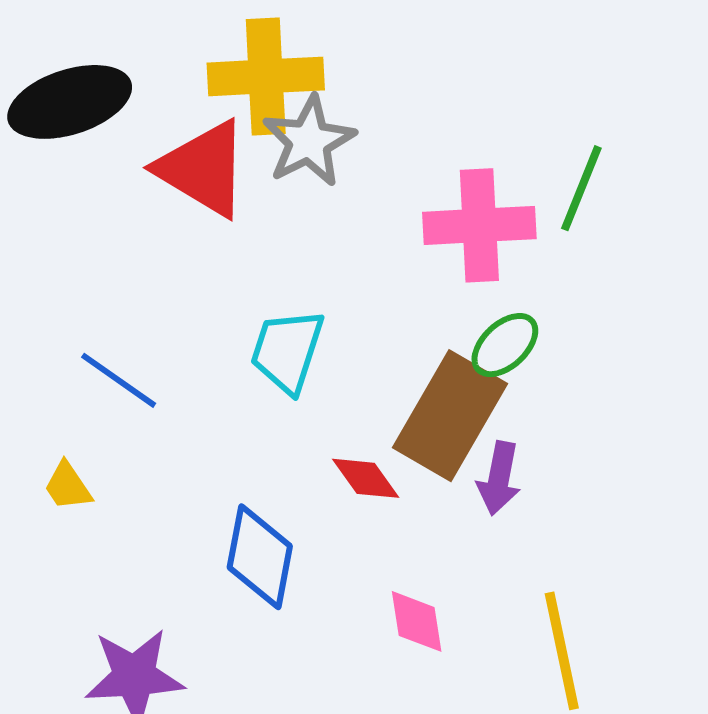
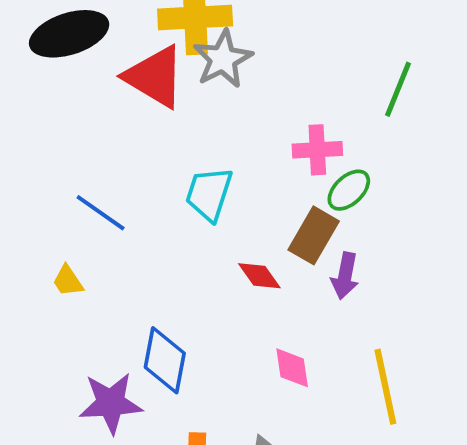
pink cross: (479, 225) -> (317, 150), moved, size x0.7
brown rectangle: (450, 416) -> (314, 235), size x0.7
blue diamond: (260, 557) -> (165, 360), moved

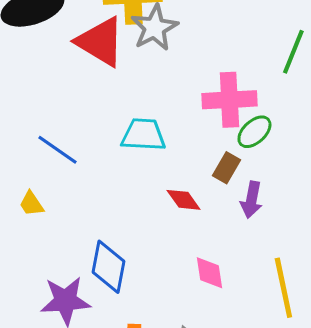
pink cross: (317, 150) -> (229, 100), size x1.4
cyan trapezoid: (209, 194) -> (143, 135), turned 75
brown rectangle: (314, 235) -> (226, 168), size x0.7

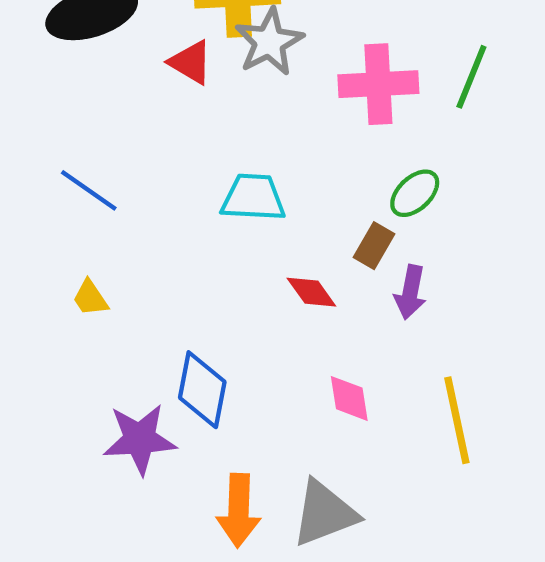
red triangle: (100, 42) -> (191, 62), size x0.6
pink cross: (229, 100) -> (378, 84), moved
blue line: (57, 150) -> (89, 190), moved

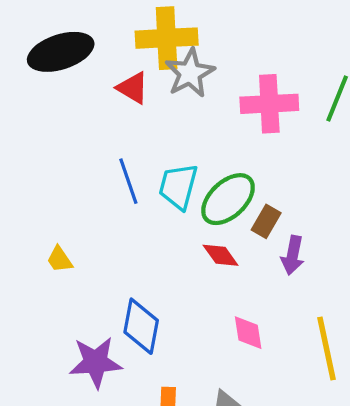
blue line: (89, 190) -> (128, 181), moved, turned 36
green ellipse: (415, 193) -> (228, 199), moved, size x1.5
cyan trapezoid: (253, 198) -> (178, 186), turned -78

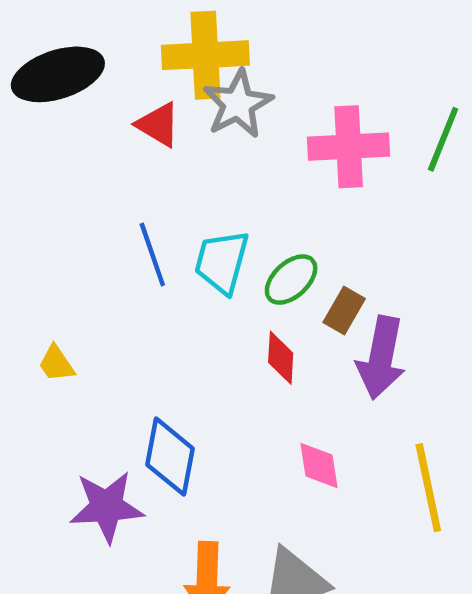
green ellipse: (228, 199) -> (291, 280), size x0.7
red diamond: (221, 255) -> (281, 358), turned 39
purple arrow: (293, 255) -> (381, 358), size x1.5

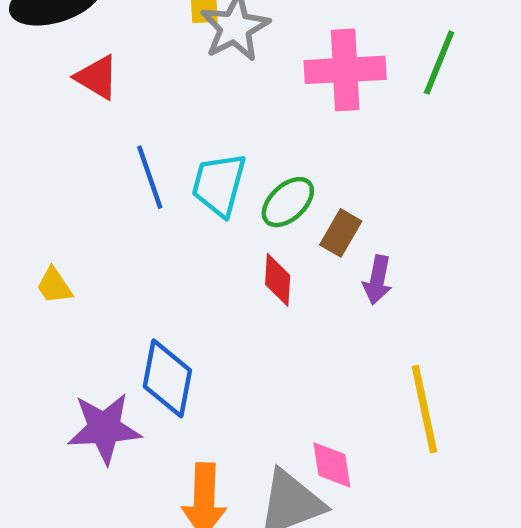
red triangle: (158, 125) -> (97, 77), moved
purple arrow: (381, 358) -> (377, 280), size x0.6
pink diamond: (319, 465) -> (332, 465), moved

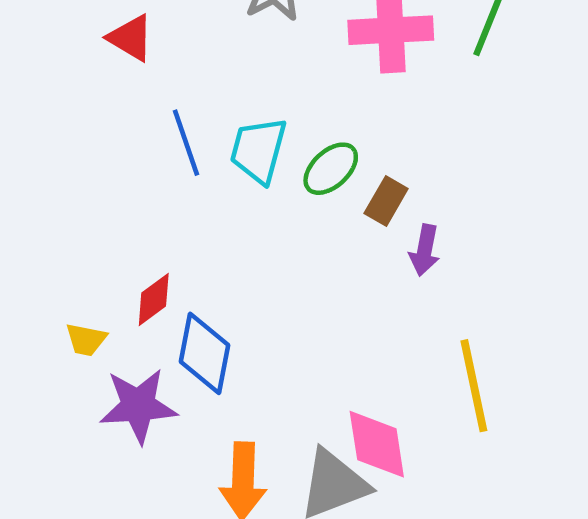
red diamond: (278, 280) -> (154, 300), moved, turned 50
yellow trapezoid: (54, 286) -> (86, 340), moved, turned -45
pink diamond: (332, 465) -> (377, 444), size x1.4

